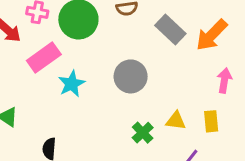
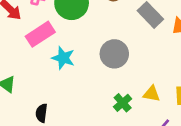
cyan star: (72, 84) -> (63, 58), turned -30

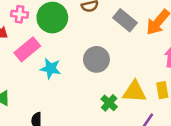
yellow triangle: (152, 94) -> (134, 92), size x1.5

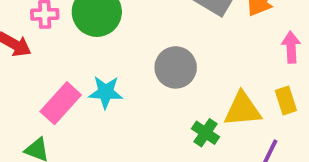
pink rectangle: (27, 49) -> (61, 103), moved

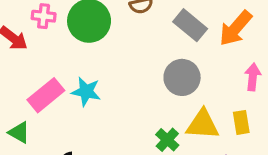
gray circle: (176, 67) -> (182, 77), moved

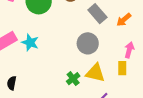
orange arrow: (236, 28) -> (124, 20), size x0.7
yellow rectangle: (241, 122) -> (122, 68), moved

